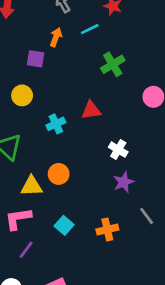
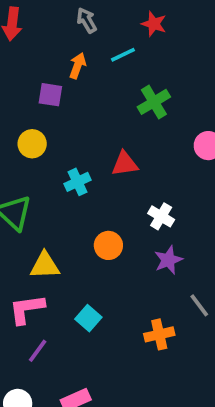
orange circle: (59, 174) -> (108, 245), moved
orange cross: (107, 229) -> (159, 334), moved

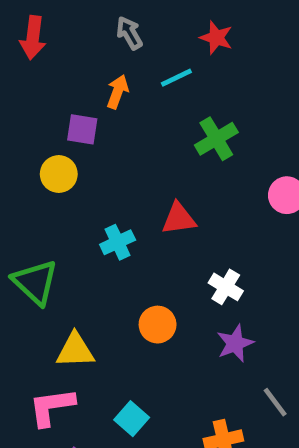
yellow circle: (32, 144) -> (59, 174), moved

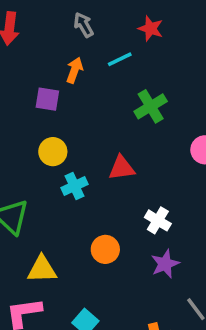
yellow circle: (59, 174) -> (53, 152), moved

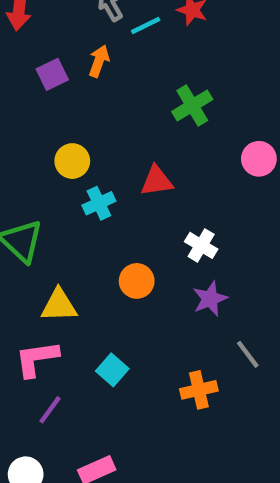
cyan line: (120, 59) -> (146, 25), moved
purple square: (47, 99) -> (52, 74), moved, turned -35

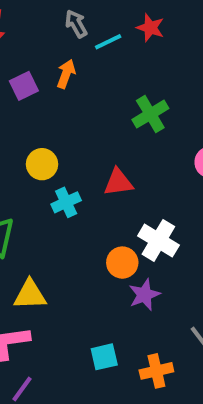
white cross: (201, 245) -> (158, 240), size x1.4
orange circle: (137, 281) -> (122, 263), moved
purple star: (210, 299) -> (144, 295), moved
cyan square: (112, 370) -> (104, 357), moved, turned 36

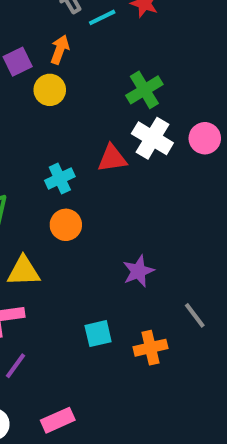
yellow circle: (42, 164) -> (50, 90), moved
white cross: (158, 240) -> (152, 138), moved
orange circle: (122, 263) -> (66, 225), moved

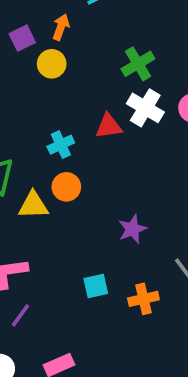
yellow triangle: (24, 271) -> (33, 205), moved

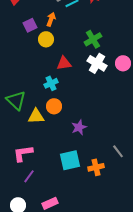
red triangle: (109, 126) -> (64, 63), moved
purple star: (132, 229) -> (79, 127), moved
cyan square: (96, 286) -> (70, 160), size x1.5

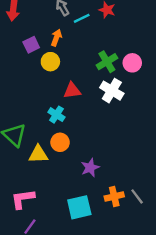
pink circle: (123, 63) -> (132, 63), moved
cyan cross: (51, 83) -> (56, 115), turned -32
orange cross: (96, 167) -> (114, 196), moved

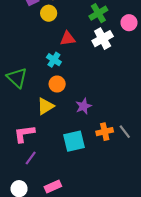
pink circle: (132, 63) -> (129, 23), moved
white cross: (112, 91) -> (103, 39), turned 30
yellow triangle: (38, 154) -> (45, 106), moved, turned -30

